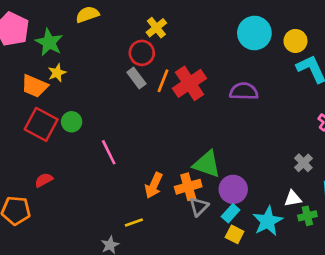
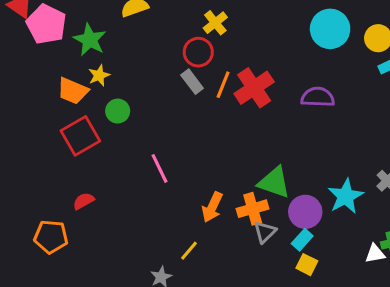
green circle: (72, 122) -> (118, 111), moved
red square: (41, 124) -> (80, 136), turned 32
white triangle: (293, 199) -> (375, 254), moved
cyan star: (268, 221) -> (346, 196), moved
yellow line: (134, 222) -> (189, 251), turned -30

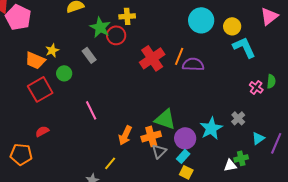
yellow cross: (215, 23) -> (127, 16), turned 35
green star: (90, 40) -> (100, 27), moved
gray rectangle: (192, 82) -> (89, 55), moved
orange line: (223, 85) -> (179, 56), moved

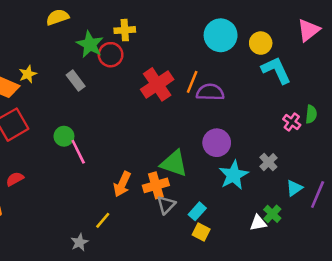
green circle: (64, 73) -> (64, 136), moved
purple circle: (185, 138) -> (217, 143), moved
green cross: (241, 158) -> (272, 214), turned -32

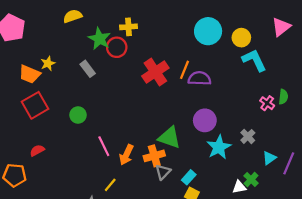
pink line: (78, 152) -> (104, 146), moved

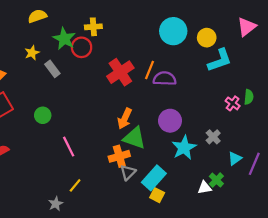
cyan L-shape: (254, 60) -> (220, 60), turned 96
yellow star: (48, 63) -> (32, 53), moved
orange arrow: (126, 155) -> (125, 119), moved
cyan rectangle: (189, 177) -> (154, 178), size x1.6

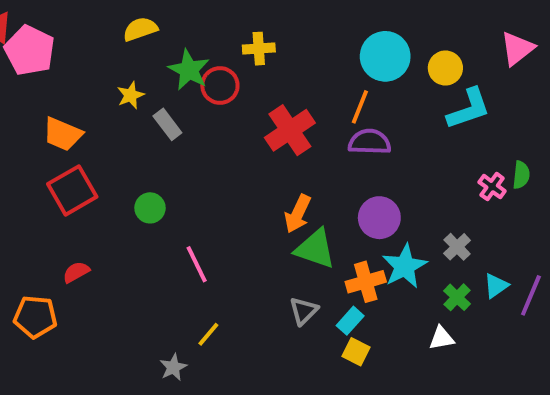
yellow cross: (93, 27) -> (259, 49), moved
orange line: (150, 70) -> (360, 107), moved
orange cross: (119, 156) -> (366, 282), moved
cyan rectangle: (154, 178) -> (350, 321), size x0.6
green cross: (216, 180) -> (457, 297), moved

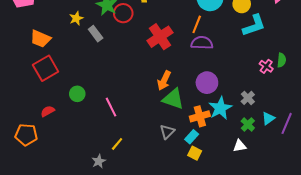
green circle: (150, 208) -> (77, 94), moved

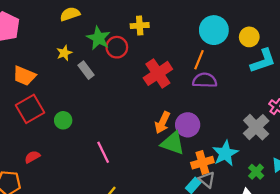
purple circle: (207, 83) -> (188, 125), moved
green circle: (77, 94) -> (63, 120), moved
gray cross: (248, 98) -> (256, 127), moved, size x1.6
gray triangle: (167, 132) -> (207, 180), moved, turned -35

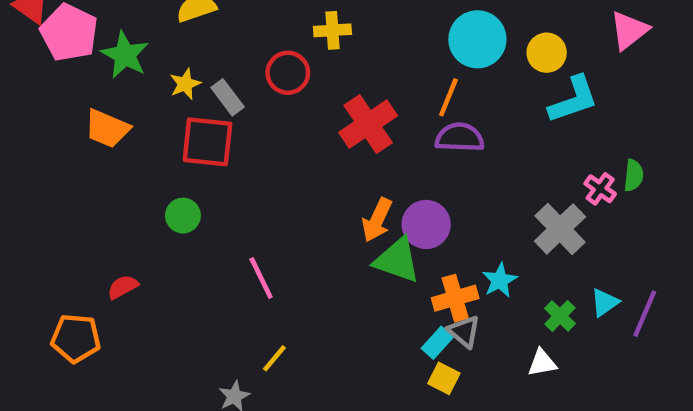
green star: (99, 38) -> (125, 55), moved
gray rectangle: (86, 70) -> (228, 97), moved
red square: (30, 109) -> (207, 142), moved, turned 36
cyan star: (225, 153) -> (500, 280), size x0.7

